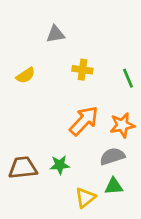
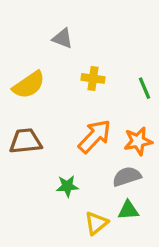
gray triangle: (55, 34) -> (62, 38), turned 30
yellow semicircle: (26, 75) -> (29, 85), size x1.5
brown trapezoid: (23, 168) -> (26, 141), moved

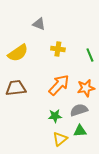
green star: (67, 186) -> (55, 116), moved

